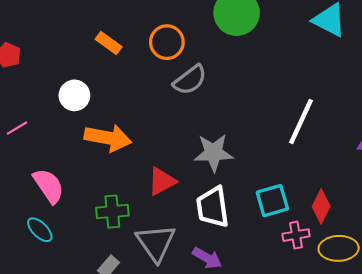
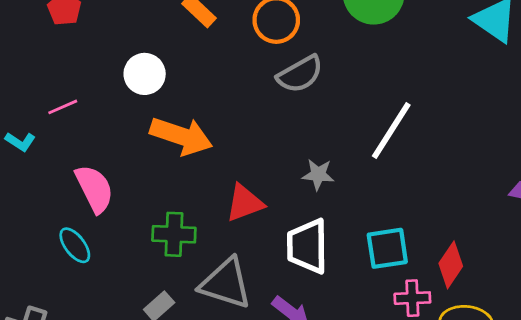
white line: (301, 121) -> (391, 131), moved
gray star: (213, 153) -> (318, 174), size x0.6
gray triangle: (156, 243) -> (226, 283), turned -45

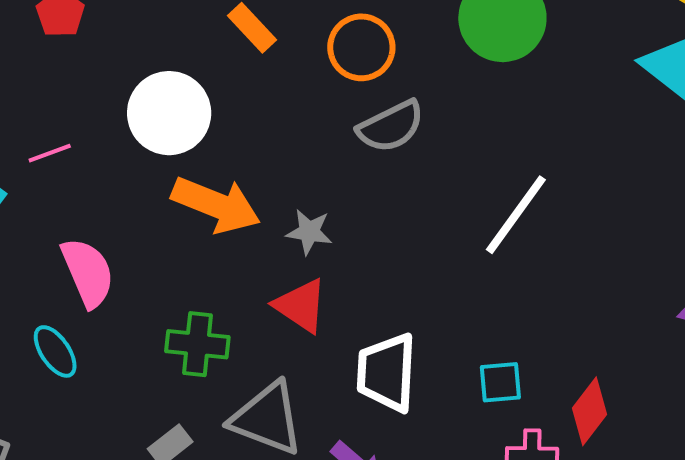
white circle: (145, 74) -> (169, 113), size x1.4
gray star: (318, 174) -> (309, 232), moved
red triangle: (245, 203) -> (301, 306), turned 51
cyan square: (387, 248) -> (500, 382), size x0.7

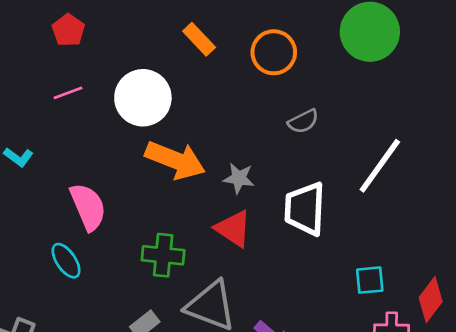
gray semicircle: (391, 126) -> (303, 121), moved, size x0.7
pink line: (50, 153) -> (68, 93), moved
white trapezoid: (387, 372) -> (305, 209), moved

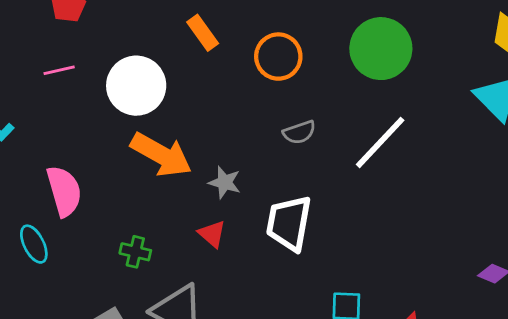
white line: (380, 166) -> (380, 142), moved
red triangle: (233, 229) -> (212, 234), size x0.7
green cross: (163, 255) -> (135, 252), size x0.7

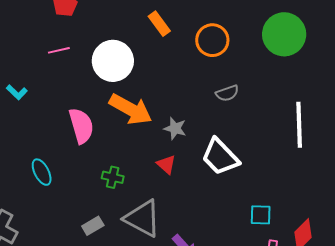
white line: (380, 142) -> (299, 125), moved, turned -45
pink semicircle: (64, 191) -> (81, 126), moved
white trapezoid: (289, 223) -> (220, 157), turned -54

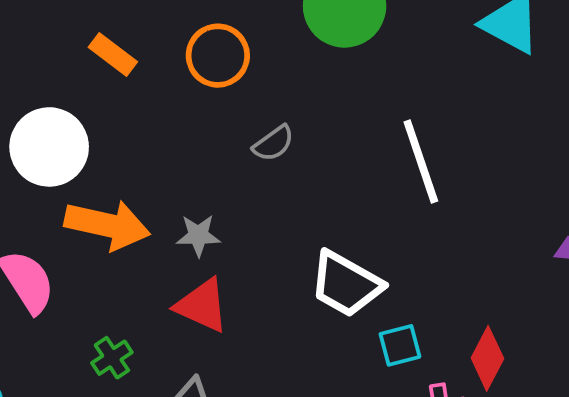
white trapezoid: (220, 157) -> (346, 284), moved
red triangle: (166, 164) -> (202, 305), size x1.5
green cross: (113, 177) -> (112, 358), turned -30

